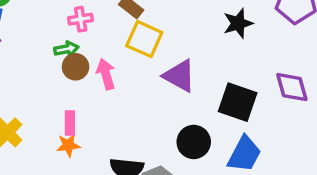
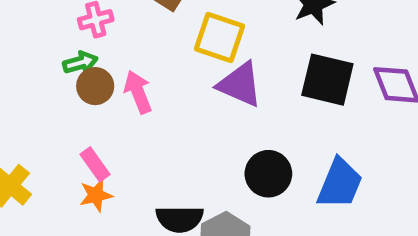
yellow square: (144, 39) -> (220, 38), moved
black square: (238, 102) -> (327, 80), moved
pink rectangle: (70, 123) -> (95, 164), turned -30

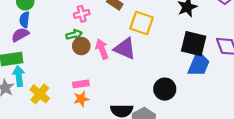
purple triangle: (240, 84) -> (125, 49), moved
pink rectangle: (95, 164) -> (81, 84), turned -63
blue trapezoid: (340, 184) -> (199, 64), moved

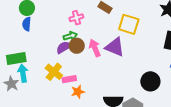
purple semicircle: (20, 35) -> (64, 47), moved
pink rectangle: (81, 84) -> (69, 79), moved
yellow cross: (40, 94) -> (54, 72), moved

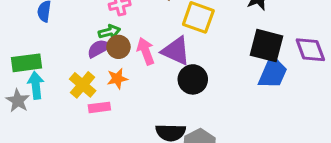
pink rectangle: (69, 79) -> (99, 107), moved
black circle: (150, 81) -> (193, 79), moved
orange star: (78, 92) -> (117, 79), moved

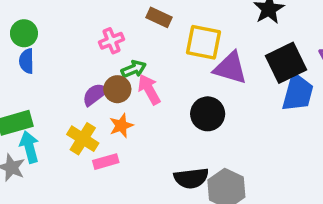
green arrow: (109, 32) -> (134, 69), moved
black square: (266, 46) -> (286, 63), turned -32
purple triangle: (176, 51) -> (230, 68), moved

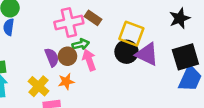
brown rectangle: (159, 17) -> (93, 18), moved
pink cross: (112, 41) -> (69, 23), size x1.6
purple semicircle: (95, 94) -> (52, 57), turned 96
black circle: (208, 114) -> (126, 52), moved

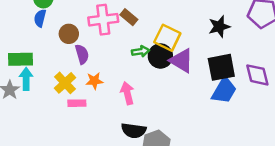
green arrow: (81, 44) -> (141, 51), moved
brown circle: (67, 56) -> (69, 34), moved
pink arrow: (89, 60) -> (127, 93), moved

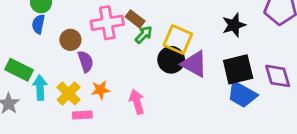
green arrow: (141, 51) -> (144, 35), moved, turned -36
green rectangle: (21, 59) -> (19, 70), turned 30
cyan arrow: (26, 79) -> (40, 88), moved
blue trapezoid: (224, 90) -> (242, 94), turned 92

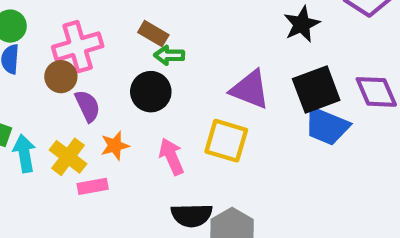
pink cross: (107, 23) -> (78, 47), moved
green arrow: (144, 35) -> (169, 55), turned -126
yellow square: (178, 40) -> (226, 141), moved
black circle: (171, 60) -> (151, 92), moved

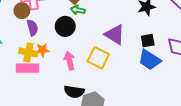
black square: (316, 90) -> (148, 41), size x0.6
yellow cross: (68, 157) -> (28, 52), moved, turned -36
pink rectangle: (93, 186) -> (28, 68), size x1.5

